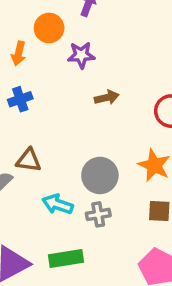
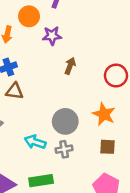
brown arrow: (107, 97) -> (70, 66), turned -56
brown triangle: (29, 160) -> (15, 91), moved

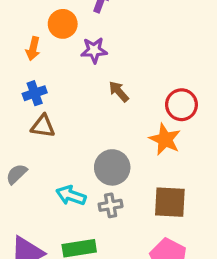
brown arrow: (70, 66) -> (119, 92), turned -63
orange star: (104, 114) -> (165, 139), moved
brown square: (108, 147) -> (170, 202), size x1.5

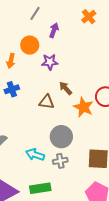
brown triangle: (43, 126) -> (47, 102), moved
orange star: (165, 139) -> (83, 107), moved

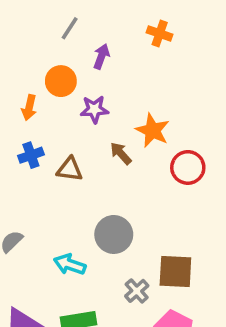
orange cross: (89, 17) -> (160, 33), turned -32
brown triangle: (47, 102) -> (70, 169), moved
orange star: (83, 107) -> (153, 130), moved
gray cross: (60, 161) -> (137, 291), moved, turned -32

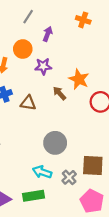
cyan arrow: (70, 264) -> (42, 172), moved

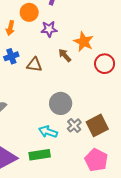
brown square: (93, 166) -> (97, 125), turned -30
gray cross: (69, 177) -> (74, 125), moved

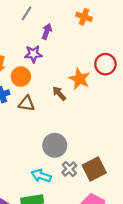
orange circle: (29, 12) -> (21, 77), moved
purple star: (49, 29) -> (33, 54), moved
red circle: (105, 64) -> (105, 64), moved

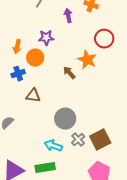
purple arrow: (47, 31) -> (68, 16), moved, turned -32
red circle: (105, 64) -> (104, 39), moved
brown triangle: (26, 104) -> (33, 96), moved

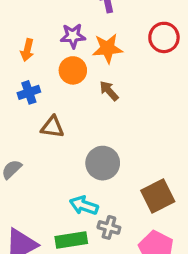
orange circle: (35, 58) -> (73, 70), moved
orange star: (87, 60) -> (107, 48), moved, turned -30
gray cross: (78, 140) -> (109, 227), moved, turned -32

